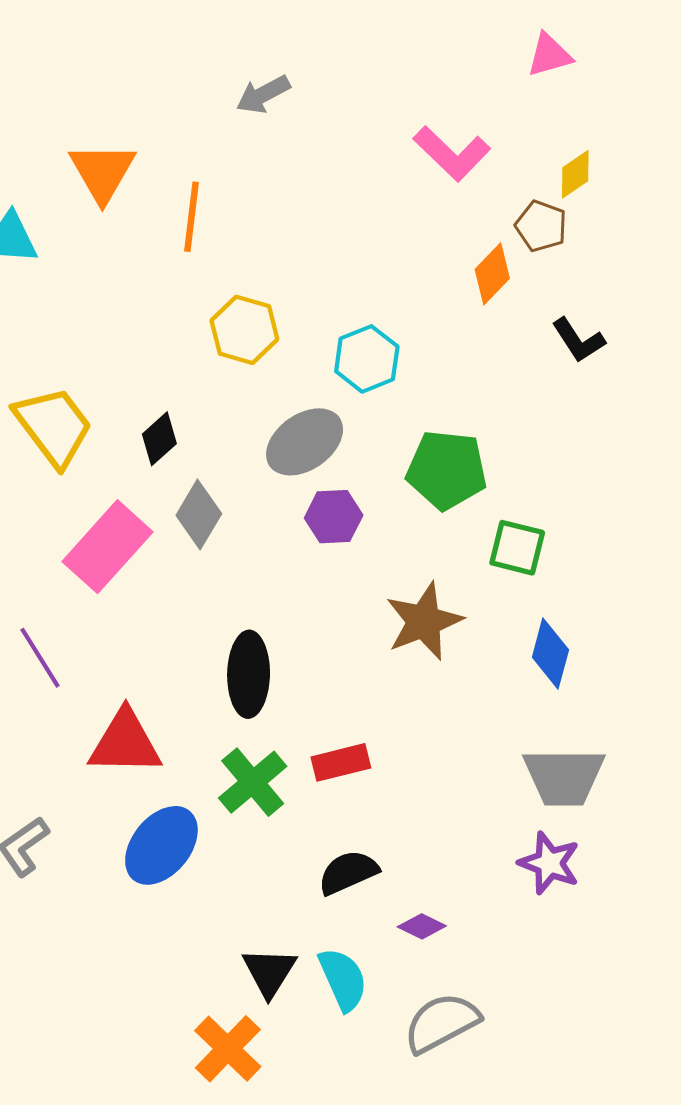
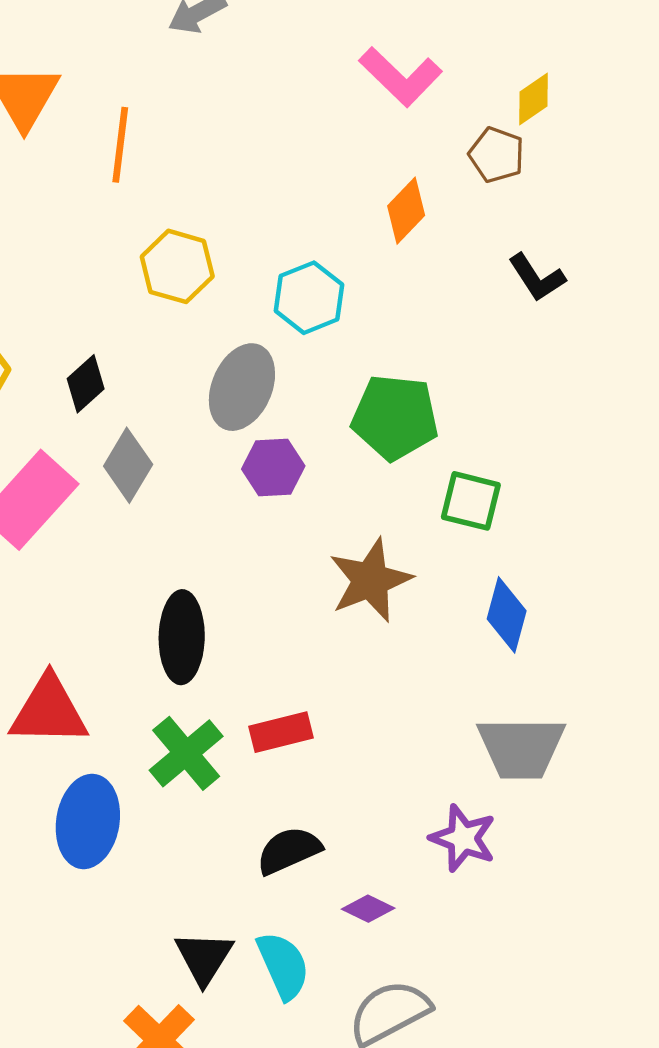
orange diamond: (492, 274) -> (406, 211), moved
gray ellipse: (305, 442) -> (242, 387), turned -32
blue ellipse: (161, 845) -> (88, 821), turned -30
purple star: (549, 863) -> (463, 838), moved

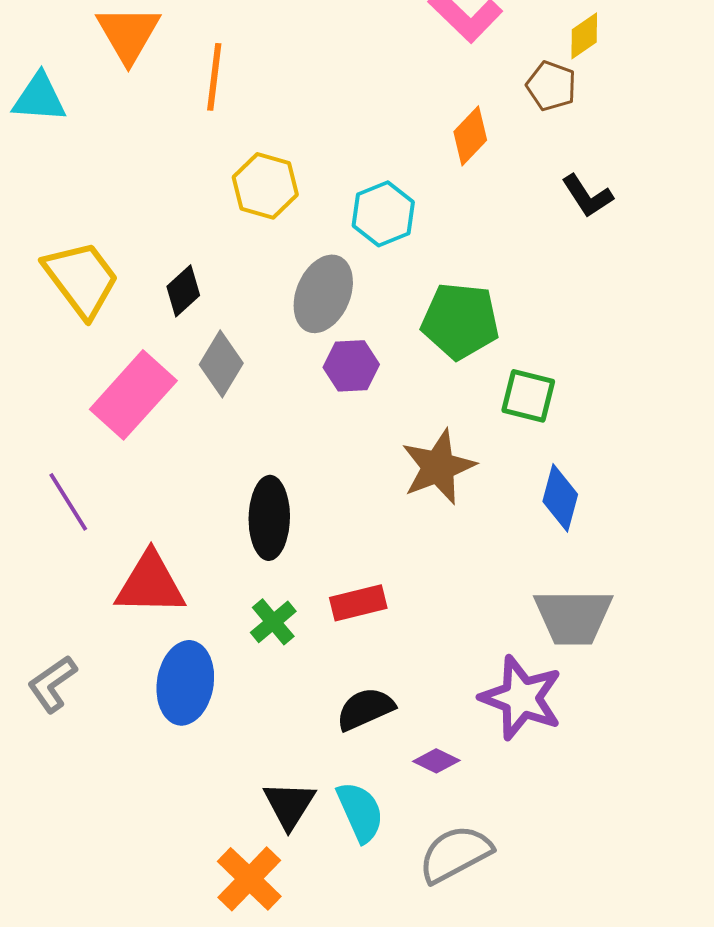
green cross: (186, 753) -> (273, 622), size x0.7
purple star: (463, 838) -> (521, 698), size x1.4

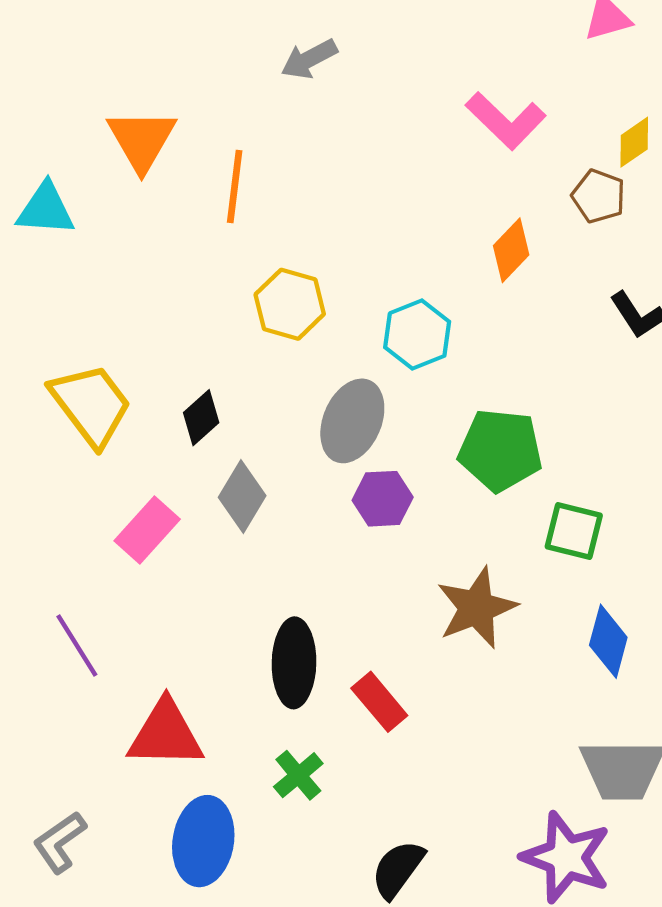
pink rectangle: (133, 395) -> (147, 530), size x0.7
red rectangle: (358, 603) -> (379, 702), moved, turned 64
black semicircle: (365, 709) -> (398, 869), turned -30

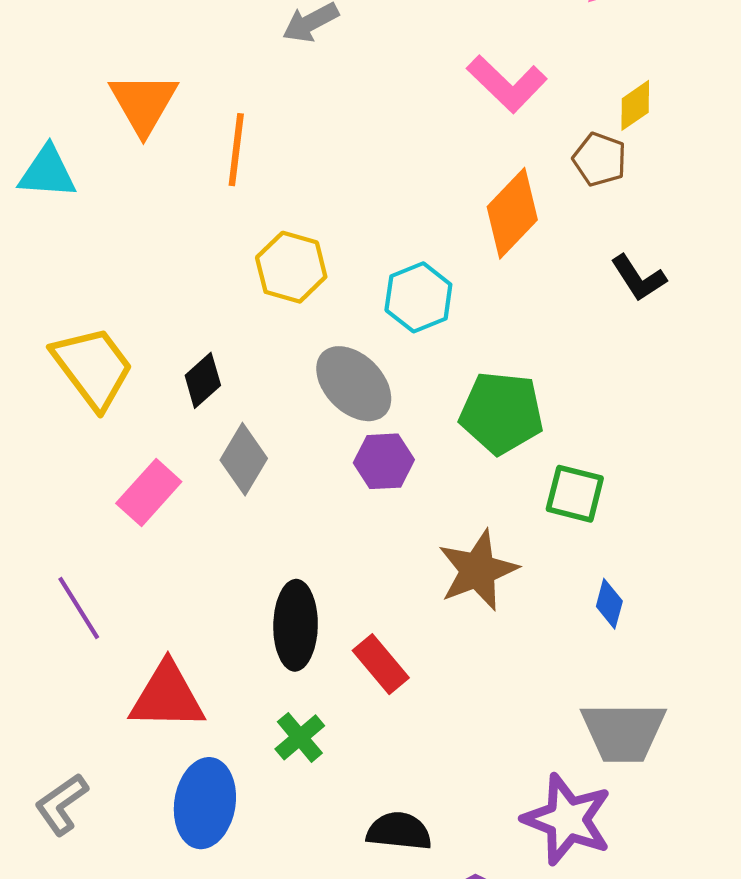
orange diamond: (511, 250) -> (512, 213), size x1.4
gray ellipse: (352, 421) -> (354, 384), turned -68
blue diamond: (608, 641) -> (609, 604), size x0.7
black semicircle: (398, 869) -> (399, 831), turned 60

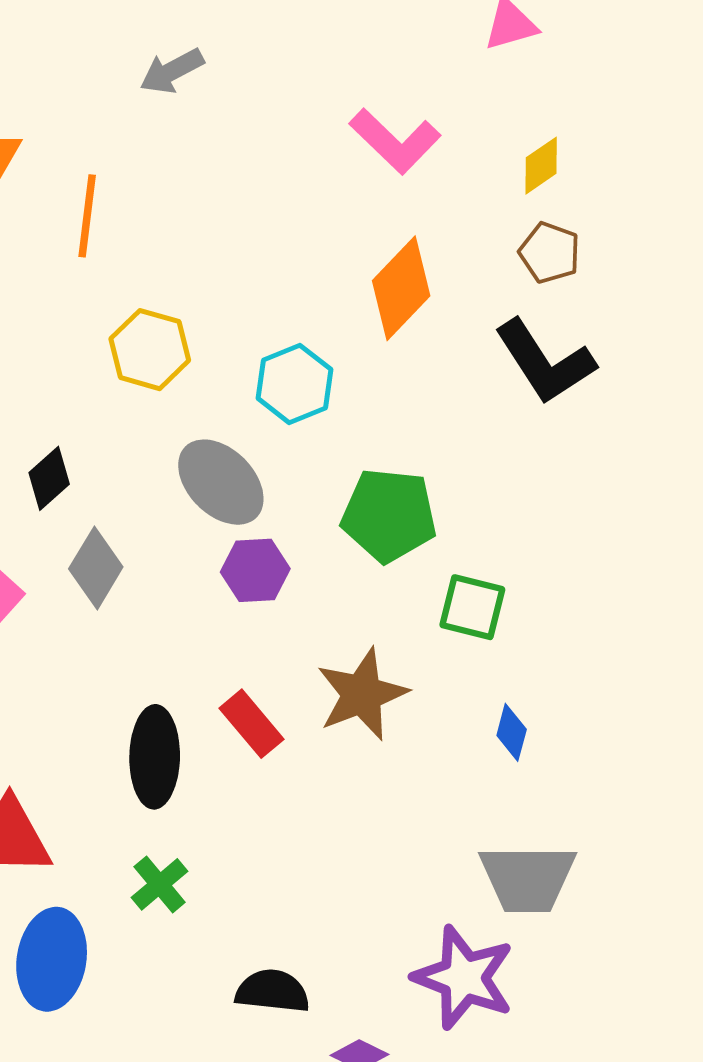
brown pentagon: (600, 159) -> (550, 253), moved
black L-shape: (638, 278) -> (545, 362), size x1.6
red rectangle: (381, 664) -> (252, 724), moved

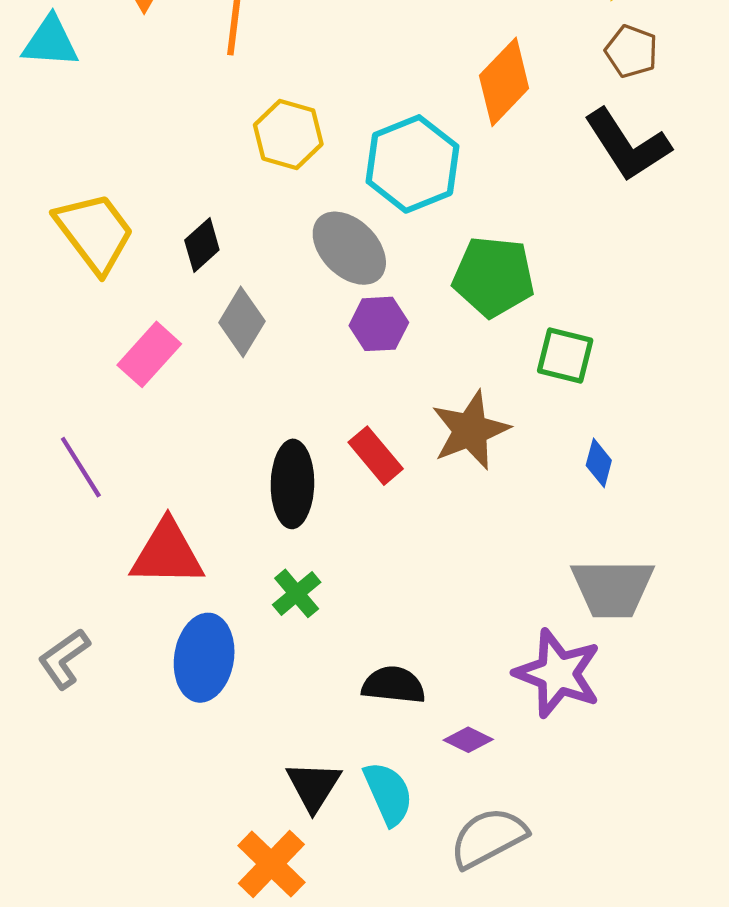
cyan hexagon: (294, 384) -> (412, 164), size x1.4

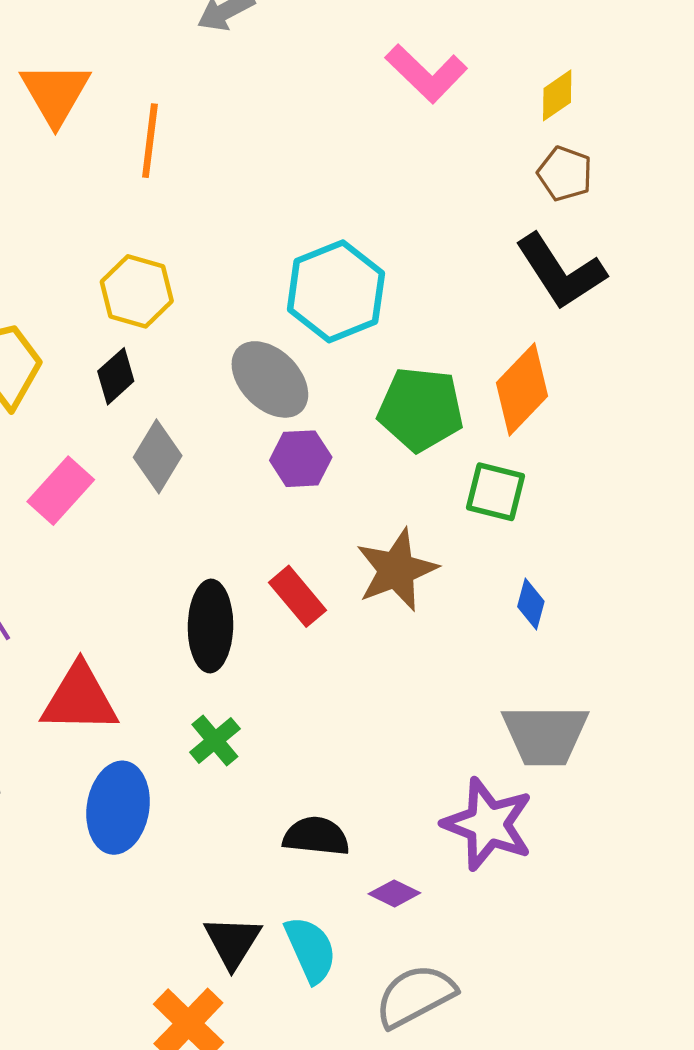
orange diamond: (504, 82) -> (522, 389), moved
yellow hexagon: (288, 134) -> (137, 291), moved

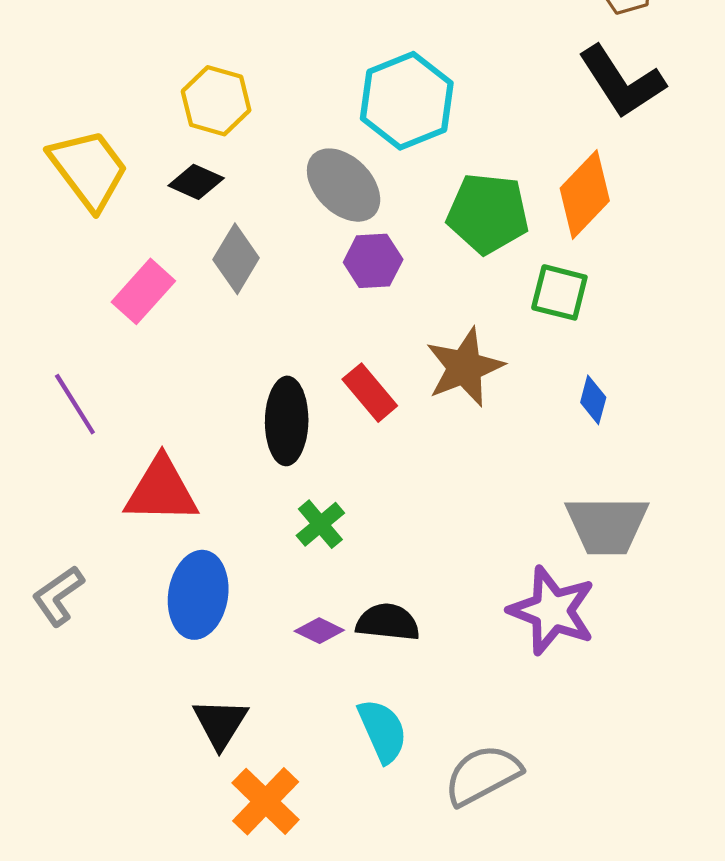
black diamond: (116, 376) -> (196, 182), turned 66
green cross: (215, 740) -> (320, 524), moved
purple diamond: (394, 893) -> (319, 631), moved
black triangle: (232, 942) -> (220, 723), moved

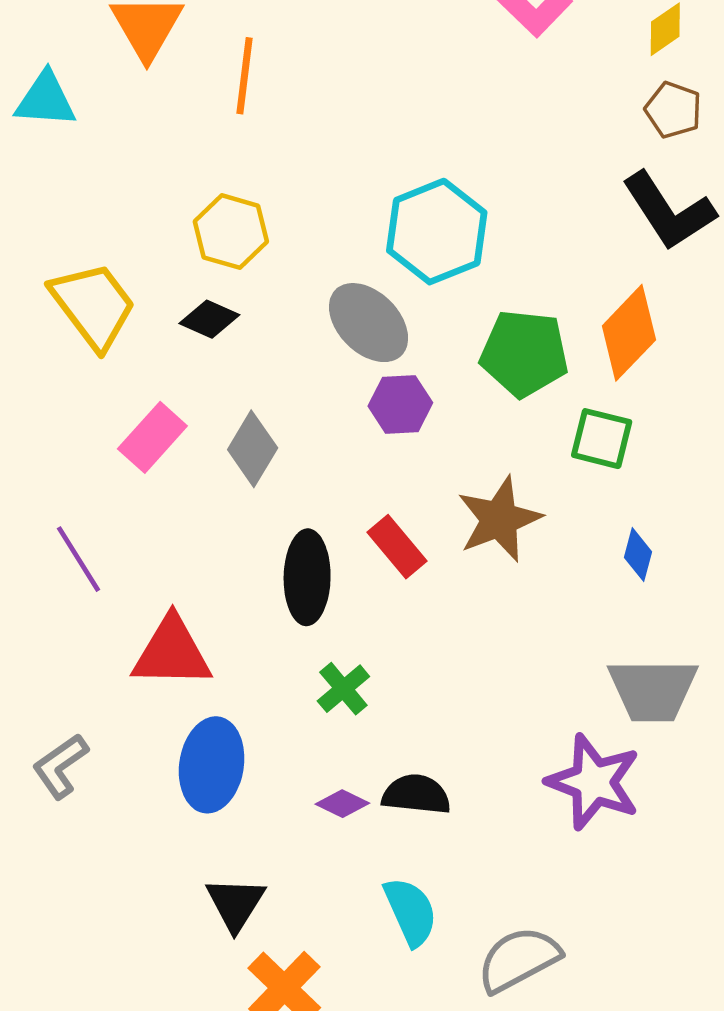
gray diamond: (236, 259) -> (253, 449), moved

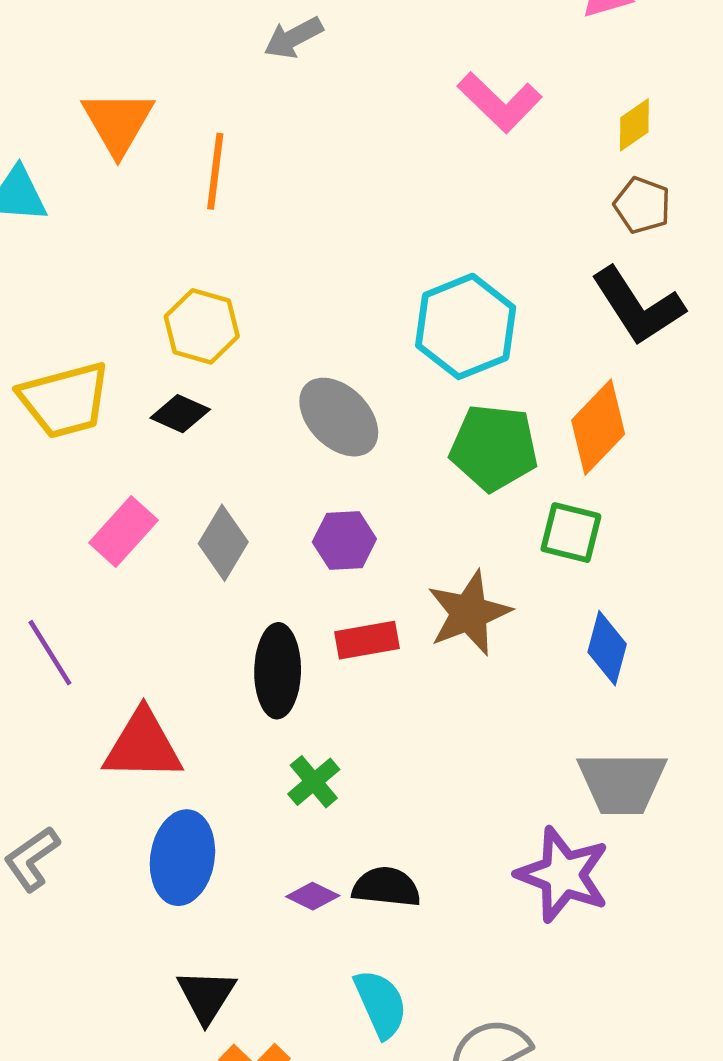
cyan hexagon: (437, 232) -> (466, 326), moved
yellow trapezoid: (93, 305) -> (65, 400), turned 112
purple hexagon: (400, 404) -> (344, 540), moved
red rectangle: (397, 547) -> (367, 640), turned -60
blue diamond: (638, 555) -> (607, 648), size x1.4

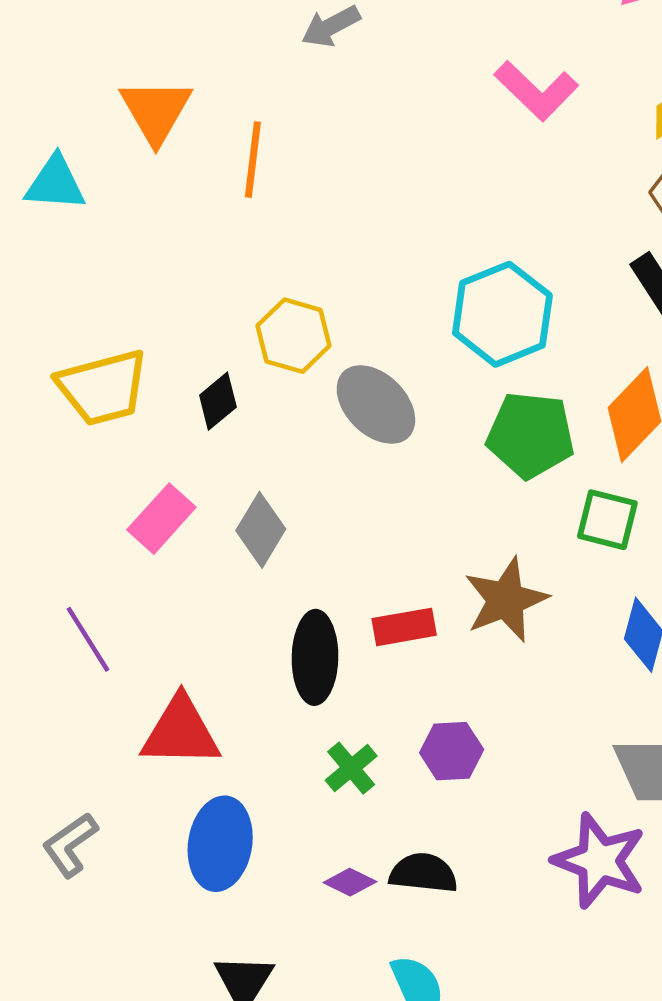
yellow hexagon: (202, 326) -> (294, 336), moved
black diamond: (180, 414) -> (218, 401), turned -64
purple hexagon: (344, 540) -> (452, 751), moved

